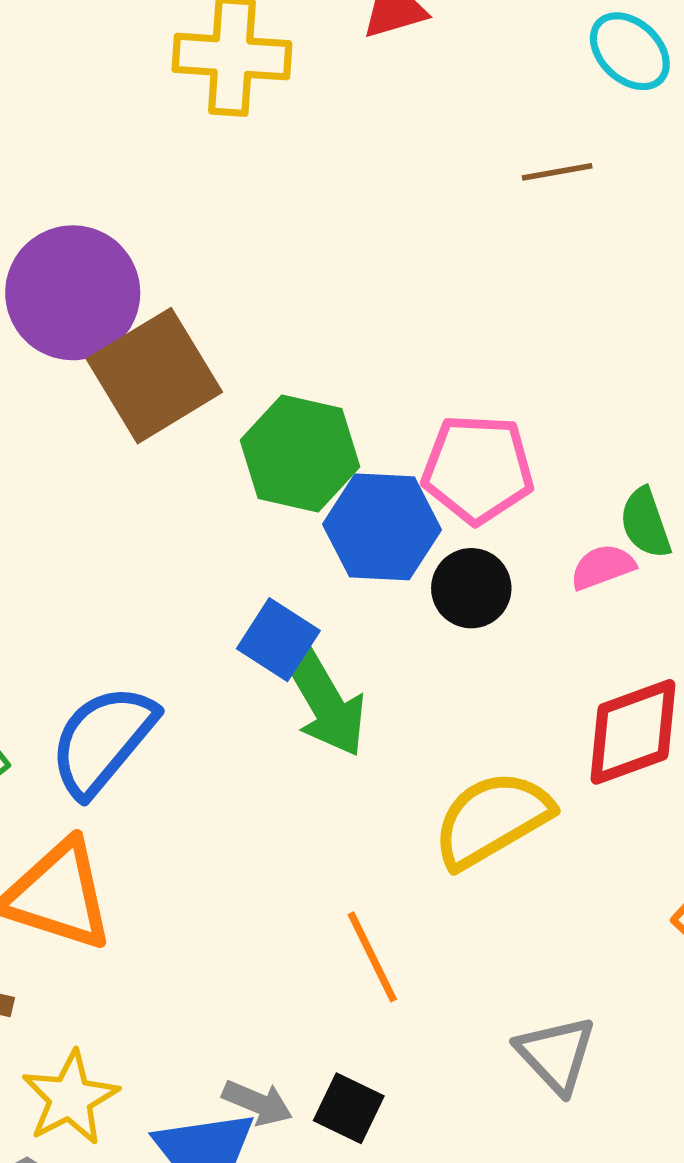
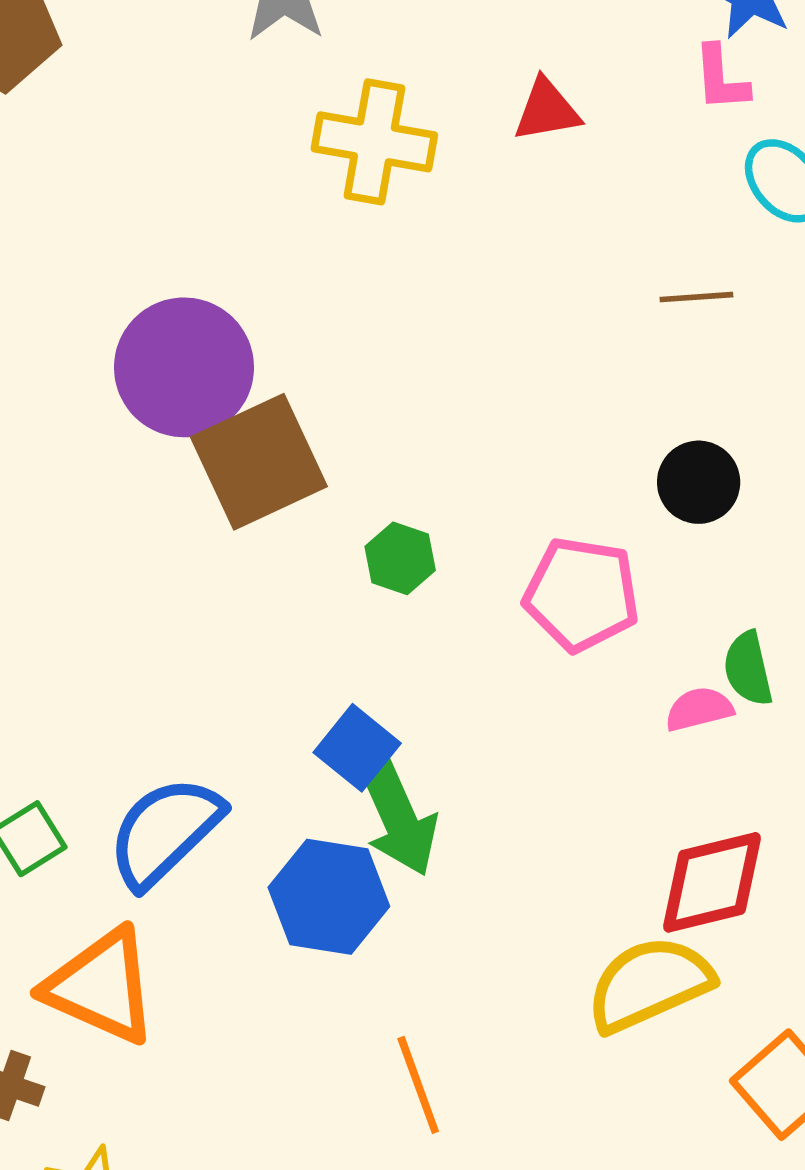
green hexagon: (300, 453) -> (400, 558), size x0.6
blue hexagon: (382, 527) -> (329, 897), moved
black circle: (471, 588) -> (699, 482), moved
yellow semicircle: (492, 819) -> (649, 984), moved

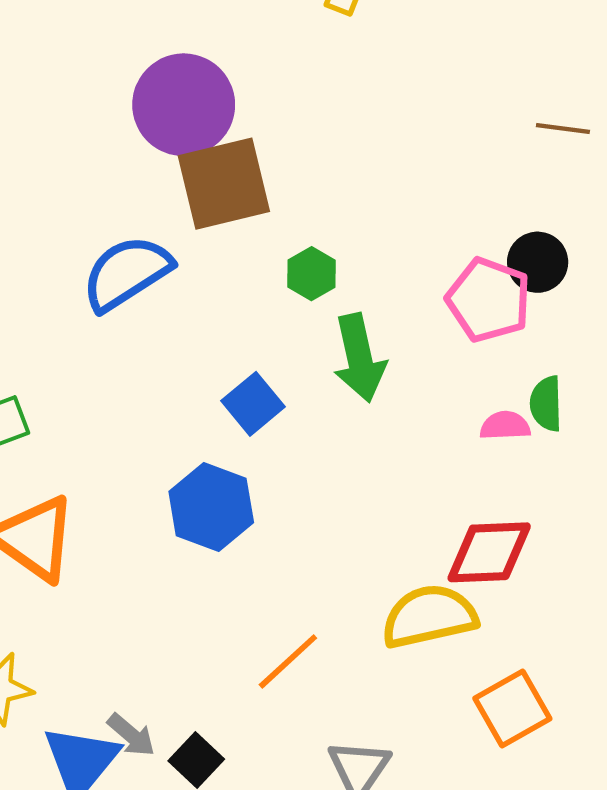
pink pentagon: (582, 594) -> (489, 300), moved
green arrow: (399, 817) -> (359, 358), moved
blue semicircle: (165, 832) -> (127, 273), moved
orange line: (418, 1085) -> (288, 661), moved, turned 56

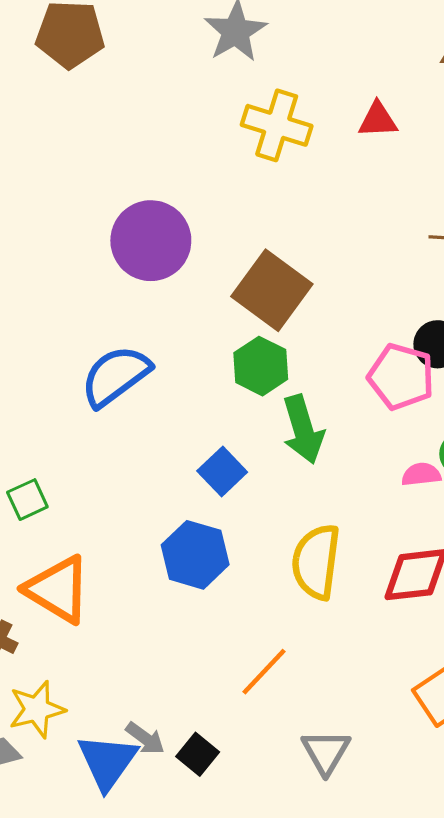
brown square: (224, 184) -> (272, 290), moved, turned -36
green hexagon: (312, 274) -> (261, 366), size x1.4
yellow semicircle: (429, 616) -> (316, 562), moved, turned -66

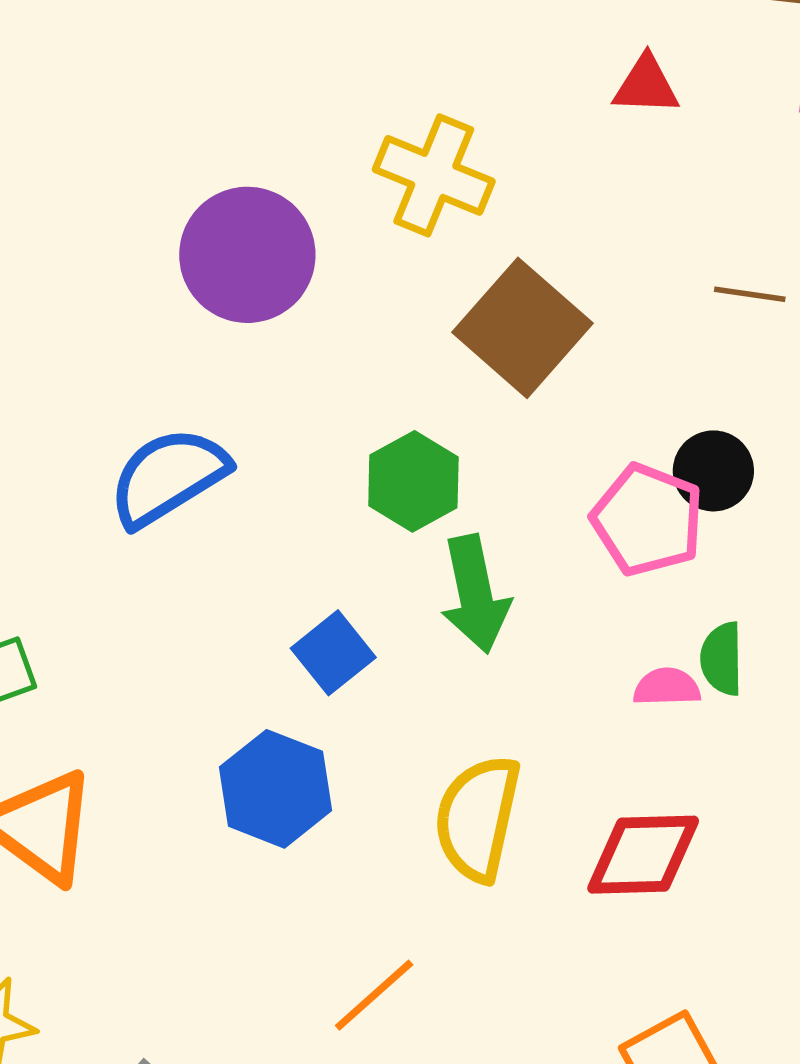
yellow cross: (277, 125) -> (434, 175), moved
brown square: (272, 290) -> (522, 328), moved

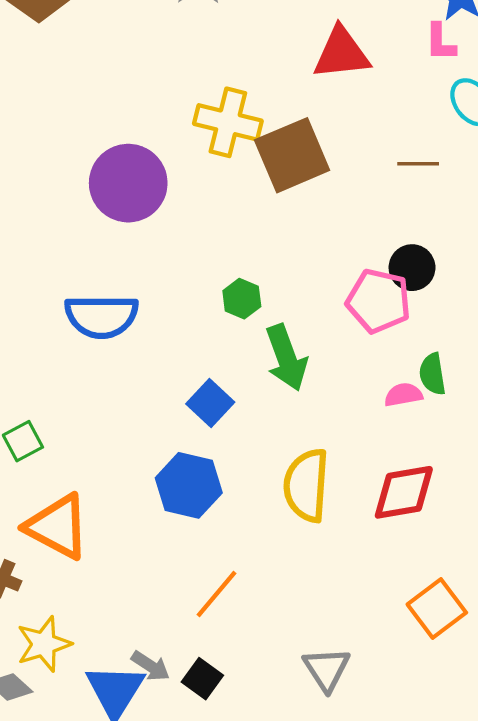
red triangle: (646, 85) -> (342, 53), size x1.5
brown square: (522, 328) -> (292, 155), moved, turned 34
blue semicircle: (168, 477) -> (101, 316), turned -140
green hexagon: (413, 481) -> (242, 299), size x0.7
orange line: (374, 995) -> (216, 594), moved

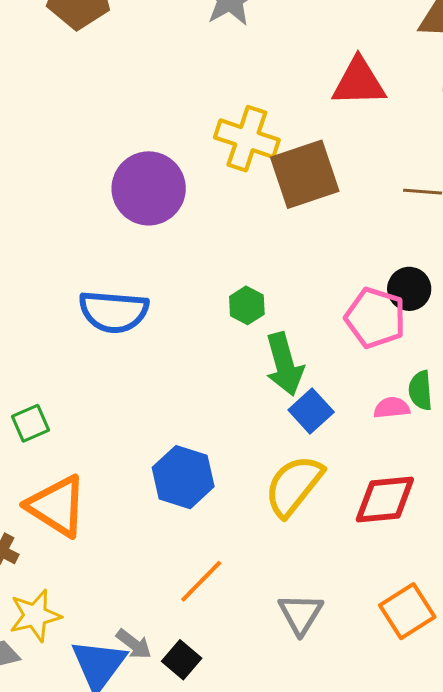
blue square: (210, 403) -> (311, 411), moved
yellow semicircle: (306, 485) -> (294, 486), turned 30
gray triangle: (327, 669) -> (301, 614), moved

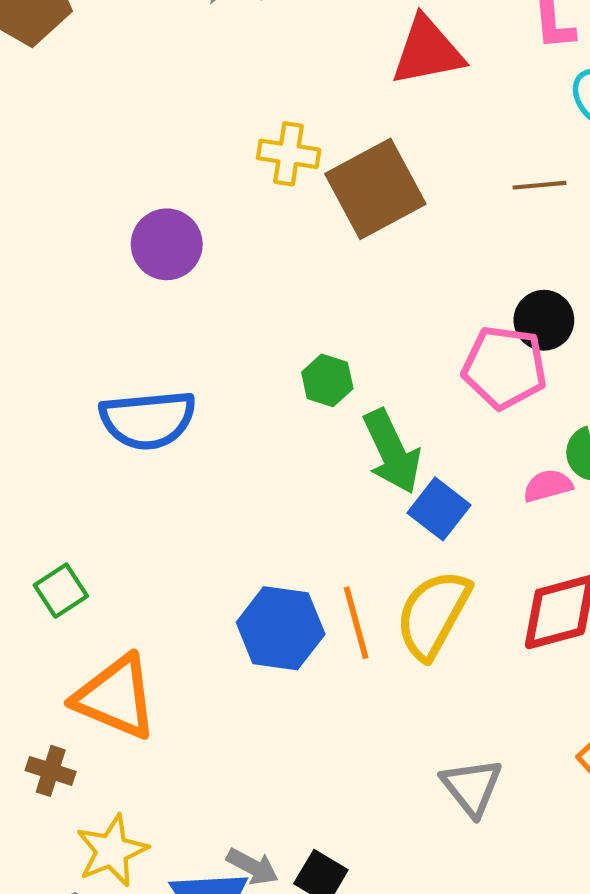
yellow cross: (247, 139) -> (289, 154), size x0.7
purple circle: (149, 188) -> (167, 244), size x0.7
orange line: (201, 581) -> (356, 623), moved, turned -50

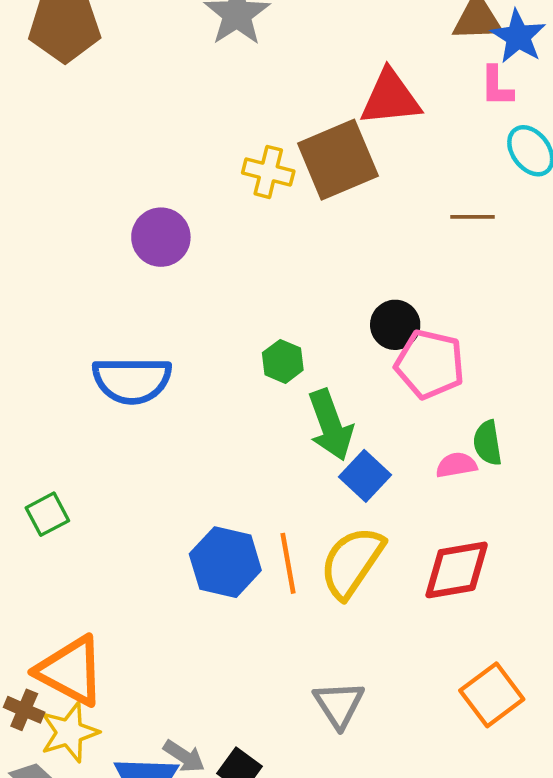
brown square: (375, 189) -> (338, 160), moved
black circle: (544, 320) -> (395, 325), moved
orange triangle: (116, 697) -> (70, 671), moved
brown cross: (51, 771) -> (24, 710), moved
gray triangle: (472, 787) -> (339, 704), moved

